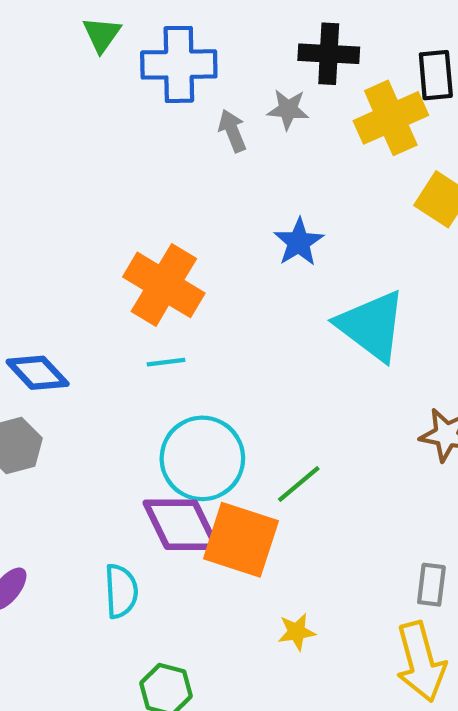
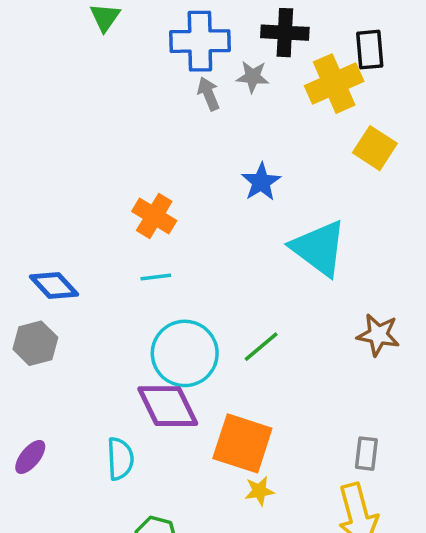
blue cross: (179, 64) -> (200, 41), moved
orange cross: (164, 285) -> (154, 216), size x0.7
green line: (299, 484) -> (261, 347), moved
orange square: (241, 540) -> (242, 443), moved

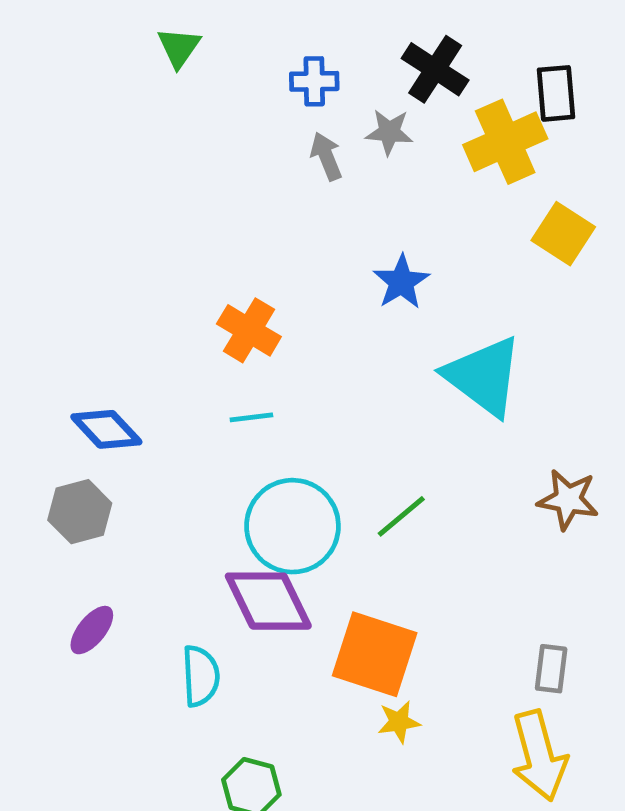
black cross: (285, 33) -> (435, 69), turned 30
blue cross: (200, 41) -> (314, 81), size x0.6
purple ellipse: (30, 457) -> (92, 630), moved

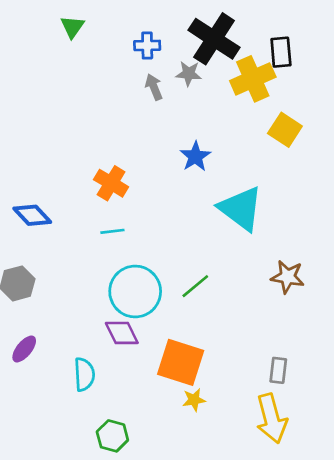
black cross: (435, 69) -> (214, 39), size x1.4
blue diamond: (106, 429) -> (32, 215), moved
purple diamond: (268, 601) -> (122, 333), size x0.7

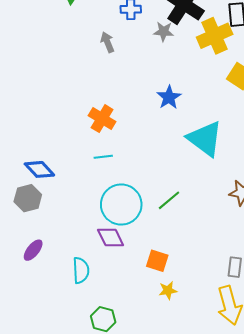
gray arrow: (154, 87) -> (107, 42), moved
blue diamond: (32, 215) -> (39, 169), moved
orange square: (181, 362) -> (157, 261), size x0.6

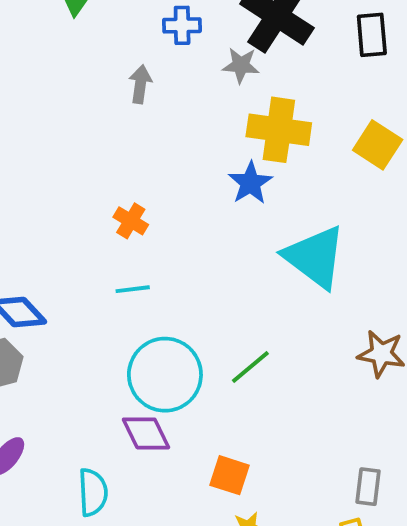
yellow cross: (215, 36) -> (279, 130), moved, turned 32
gray arrow: (107, 42) -> (140, 84), turned 30
orange cross: (102, 119) -> (131, 221), size x0.7

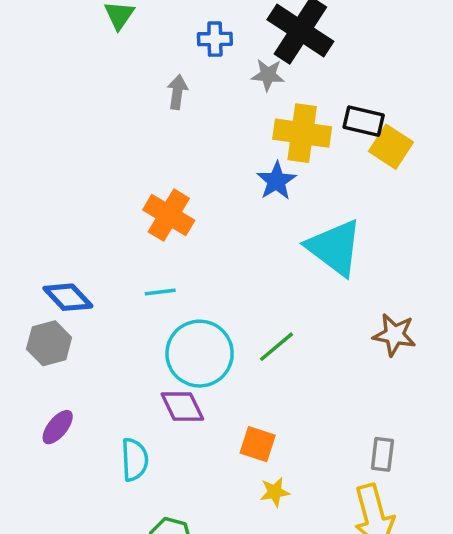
black rectangle: (372, 35) -> (364, 121), moved, turned -72
orange cross: (131, 221) -> (169, 215), size x1.6
cyan line: (133, 289) -> (160, 292), moved

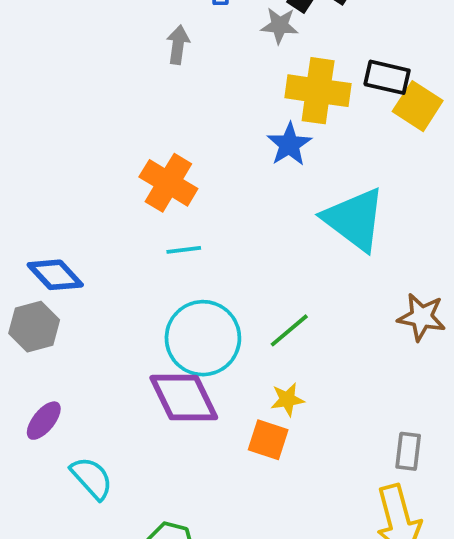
cyan line: (160, 292) -> (184, 250), moved
purple diamond: (182, 407) -> (184, 398), size x1.4
cyan semicircle: (135, 460) -> (92, 478), moved, turned -39
yellow star: (275, 492) -> (287, 399), moved

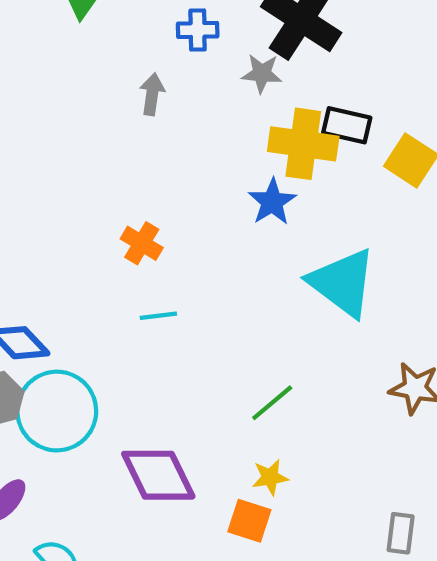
black rectangle: (387, 77) -> (347, 125), moved
orange cross: (168, 183) -> (142, 243), size x0.7
cyan circle: (203, 338) -> (57, 411), moved

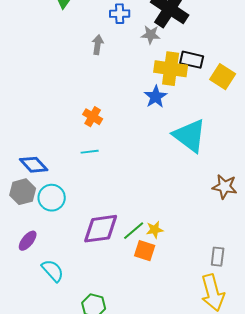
cyan line: (158, 316) -> (90, 152), moved
green line: (272, 403) -> (134, 231), moved
cyan circle: (57, 411) -> (52, 198), size x0.7
purple diamond: (158, 475) -> (101, 229), turned -72

